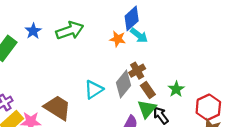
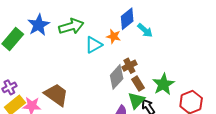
blue star: (33, 31) -> (39, 25), size x1.5
cyan arrow: (139, 35) -> (145, 30), moved
green star: (176, 89) -> (163, 84), size x1.5
cyan triangle: (94, 90) -> (94, 45), moved

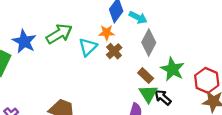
brown cross: (129, 66) -> (114, 51), moved
gray diamond: (117, 77) -> (149, 43), moved

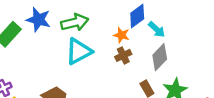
blue star: (24, 41) -> (38, 20), turned -30
cyan triangle: (88, 47) -> (79, 51), moved, size x1.4

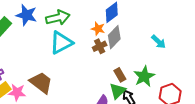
cyan arrow: (157, 29) -> (159, 42), moved
gray diamond: (160, 57) -> (114, 37), moved

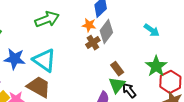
blue star: (26, 15) -> (15, 59), moved
cyan triangle: (61, 43) -> (44, 60), moved, turned -50
green star: (144, 76) -> (156, 66), moved

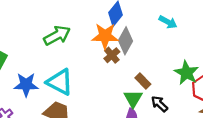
orange star: (89, 25) -> (105, 36), size x1.6
cyan arrow: (152, 30) -> (168, 22), moved
green triangle: (117, 85) -> (133, 99), moved

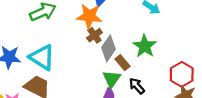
gray diamond: (126, 41) -> (108, 48), moved
green star: (186, 73) -> (145, 46), moved

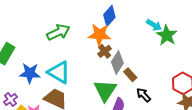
green star: (145, 46) -> (167, 35), moved
green triangle: (112, 79) -> (105, 90), moved, size x1.4

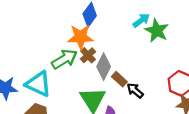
cyan arrow: (154, 25) -> (141, 20), turned -63
green arrow: (58, 32) -> (64, 59), moved
black arrow: (144, 95) -> (135, 91), moved

